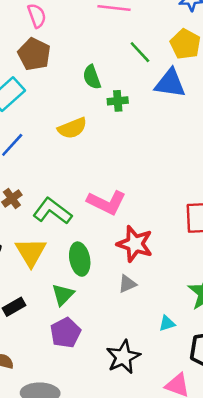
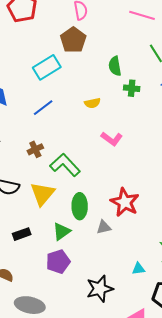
yellow semicircle: (72, 128) -> (92, 103), size x0.7
pink L-shape: (107, 202) -> (112, 139), moved, size x0.7
gray triangle: (127, 284) -> (104, 227), moved

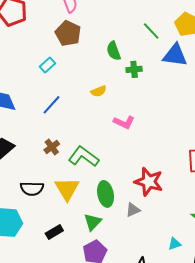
cyan rectangle: (47, 67) -> (47, 65), size x0.6

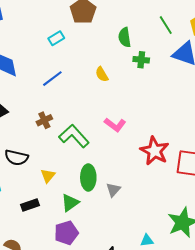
yellow semicircle: (99, 91) -> (102, 74), turned 70
pink L-shape: (124, 122) -> (115, 125), moved
red star: (149, 182) -> (155, 151), moved
yellow triangle: (67, 189) -> (48, 176), moved, size x0.6
gray triangle: (133, 210) -> (113, 190), moved, turned -35

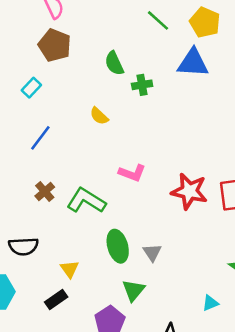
green line: (166, 25) -> (158, 20), moved
yellow triangle: (48, 176) -> (70, 269), moved
green triangle: (70, 203) -> (133, 290), moved

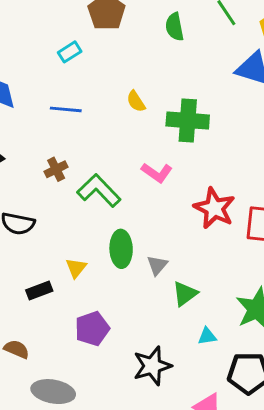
green semicircle: (114, 63) -> (175, 27), moved
green cross: (142, 85) -> (188, 120), moved, size x1.8
blue line: (40, 138) -> (66, 109), turned 44
yellow triangle: (70, 269) -> (76, 268), moved
green triangle: (133, 290) -> (185, 294), moved

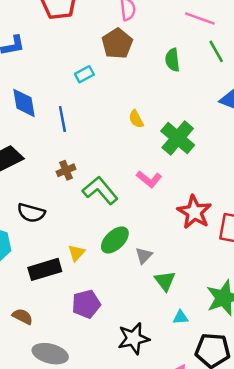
blue line: (66, 109) -> (62, 119), moved, turned 70
green cross: (188, 120) -> (178, 138), turned 32
green ellipse: (121, 249) -> (115, 240), turned 44
black rectangle: (39, 291) -> (45, 269), size x1.5
green triangle: (185, 294) -> (165, 281), turned -35

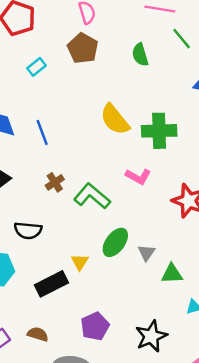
cyan rectangle: (84, 74) -> (36, 67), moved
yellow semicircle: (136, 119) -> (115, 119), size x1.8
green cross: (178, 138) -> (159, 131), turned -32
green triangle: (165, 281) -> (172, 274), turned -45
purple pentagon: (86, 304) -> (95, 326), moved

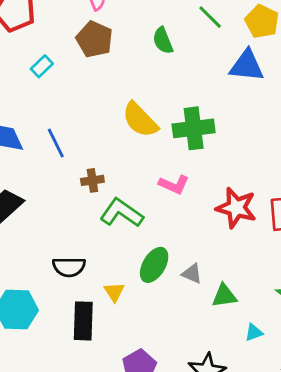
brown cross: (55, 182) -> (92, 180), moved, turned 30
black semicircle: (28, 230) -> (69, 267), moved
gray triangle: (146, 253) -> (192, 274), turned -36
black rectangle: (51, 284) -> (83, 321), turned -56

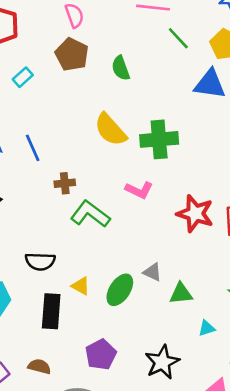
green semicircle: (163, 41) -> (121, 68), moved
green ellipse: (154, 265) -> (120, 290), moved
yellow triangle: (114, 292) -> (81, 286), turned -30

